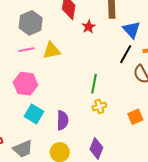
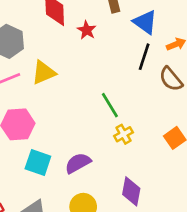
green line: (94, 84) -> (110, 105), turned -30
purple semicircle: (62, 120) -> (78, 163), turned -108

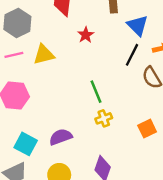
red star: (87, 30) -> (86, 35), moved
cyan square: (38, 163) -> (26, 144), moved

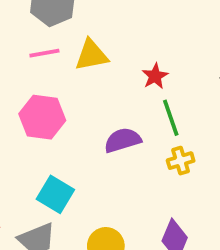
red star: (86, 35) -> (155, 76), moved
purple semicircle: (61, 137) -> (123, 140), moved

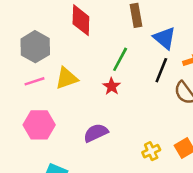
green line: (171, 118) -> (120, 59), moved, turned 55
yellow cross: (181, 161) -> (151, 151), moved

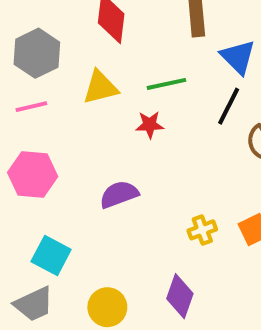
green line: (120, 59) -> (166, 84), turned 45
yellow triangle: (67, 78) -> (100, 87), moved
red star: (112, 86) -> (150, 125), turned 30

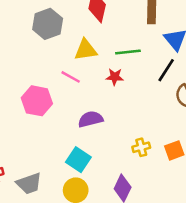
pink line: (31, 107) -> (71, 77), moved, turned 36
cyan square: (51, 255) -> (78, 160), moved

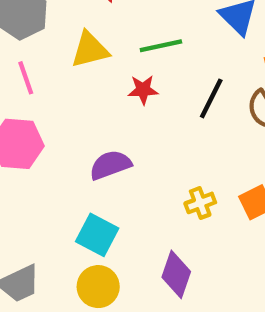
black line: (166, 70) -> (211, 98), moved
pink line: (71, 77) -> (26, 78), moved, turned 48

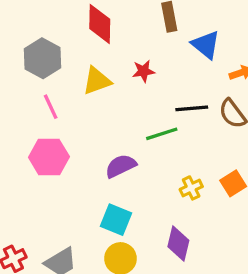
green line: (161, 46) -> (162, 134), moved
red star: (143, 90) -> (143, 71), moved
black line: (211, 98) -> (192, 108), turned 64

